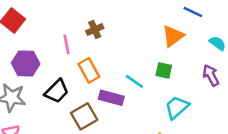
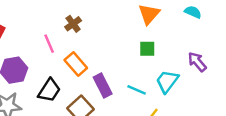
purple arrow: (211, 75) -> (197, 62), moved
cyan line: (134, 81) -> (137, 90), moved
purple rectangle: (111, 98) -> (103, 85), turned 60

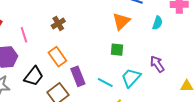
cyan semicircle: (193, 12) -> (157, 23), turned 80
pink line: (49, 44) -> (24, 35), moved

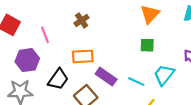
orange rectangle: (57, 57) -> (83, 56), turned -54
purple rectangle: (78, 76) -> (106, 77), turned -30

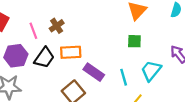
brown cross: (82, 20) -> (57, 26), moved
black trapezoid: (58, 79) -> (44, 58), moved
cyan line: (136, 82) -> (124, 77), turned 49

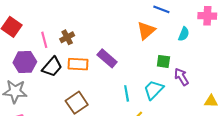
green square: (134, 41) -> (163, 61), moved
purple rectangle: (94, 72) -> (107, 58), moved

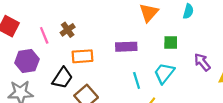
purple rectangle: (107, 58) -> (126, 47), moved, turned -36
black trapezoid: (52, 67) -> (62, 78), moved
purple arrow: (181, 77) -> (202, 62), moved

